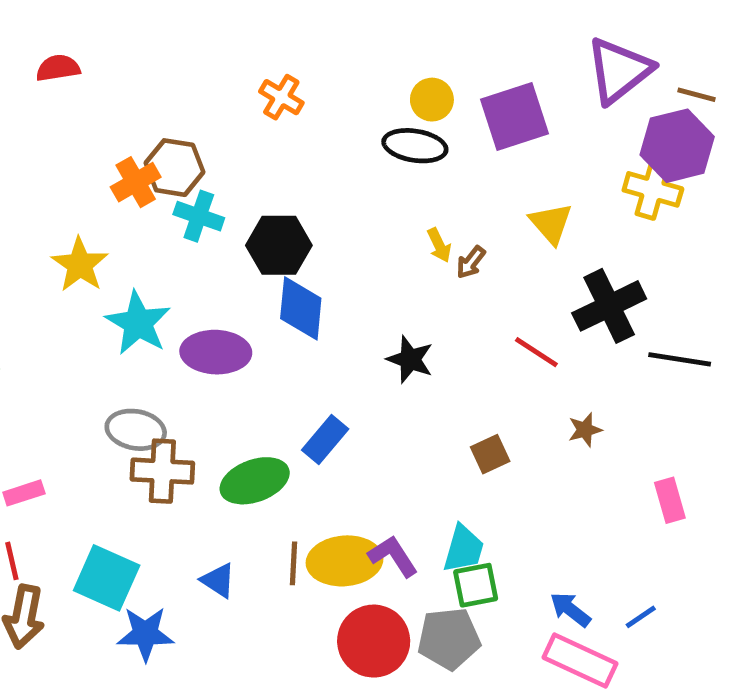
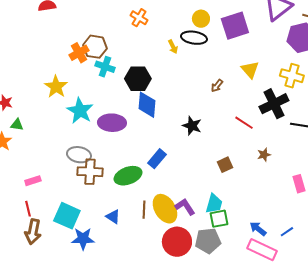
yellow cross: (653, 189) -> (292, 76), moved
yellow arrow: (439, 245) -> (173, 47), moved
yellow ellipse: (344, 561) -> (165, 209), turned 64

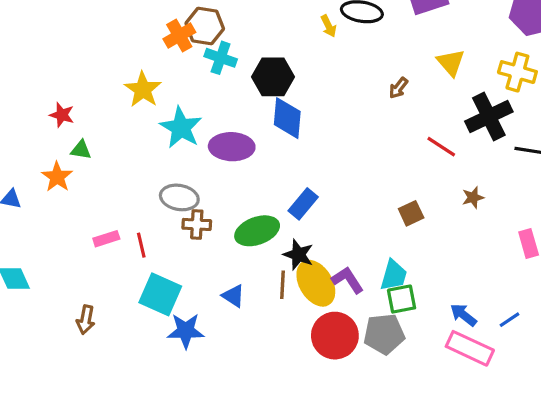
black star: (192, 126) -> (298, 255), moved
brown cross: (90, 172) -> (197, 224), size x0.7
red line: (28, 209) -> (141, 245), moved
brown arrow: (33, 232) -> (86, 320), moved, size x0.7

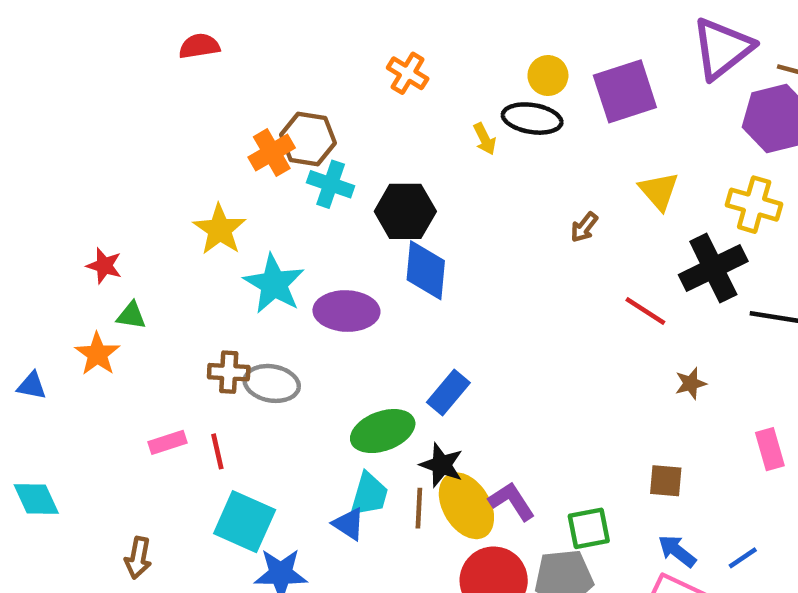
brown square: (411, 213) -> (666, 481), moved, turned 30
brown cross: (197, 224) -> (229, 372), moved
cyan trapezoid: (394, 275) -> (369, 494), moved

